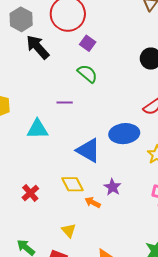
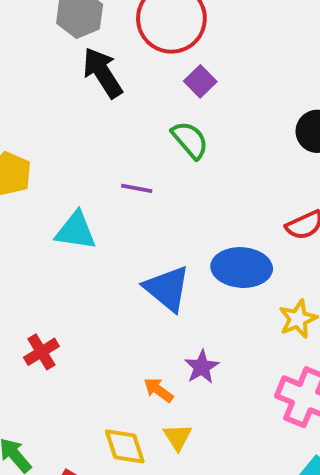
yellow diamond: (73, 184) -> (125, 446), moved
yellow triangle: (69, 230) -> (178, 437), moved

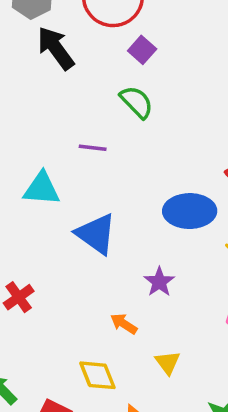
blue triangle: (167, 288) -> (96, 234), moved
purple star: (202, 367) -> (159, 282), moved
yellow triangle: (178, 437) -> (168, 363), moved

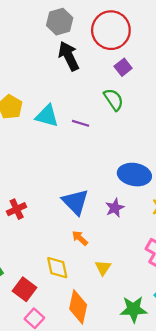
cyan triangle: (42, 189) -> (47, 116), moved
blue triangle: (96, 234) -> (75, 202), moved
purple star: (159, 282) -> (115, 208), moved

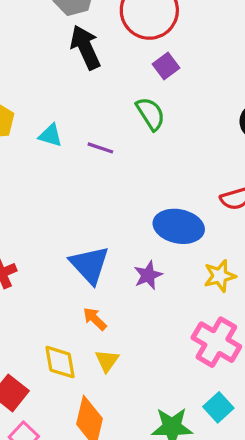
cyan triangle: (47, 116) -> (51, 135), size x0.7
yellow triangle: (103, 268) -> (107, 361), moved

